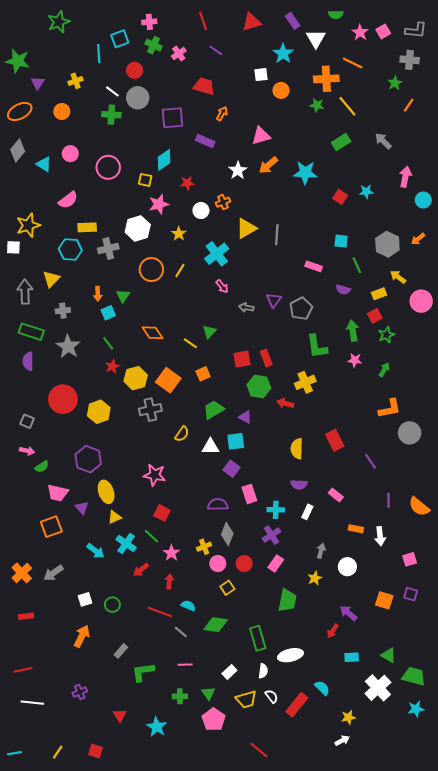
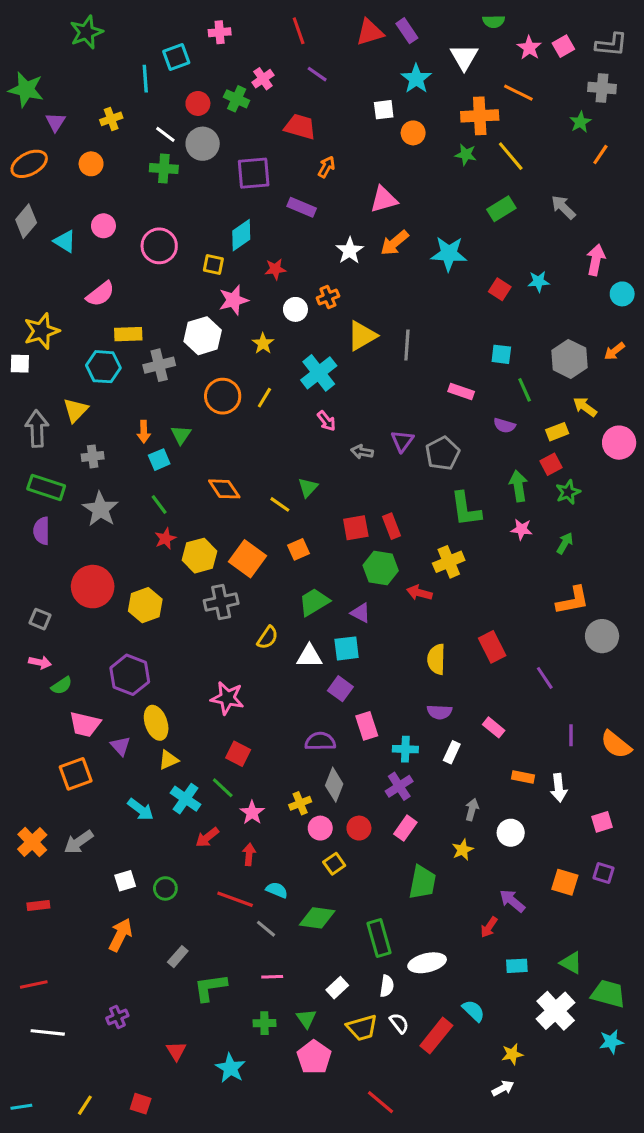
purple rectangle: (293, 21) -> (407, 31), moved
green cross: (154, 45) -> (237, 99), moved

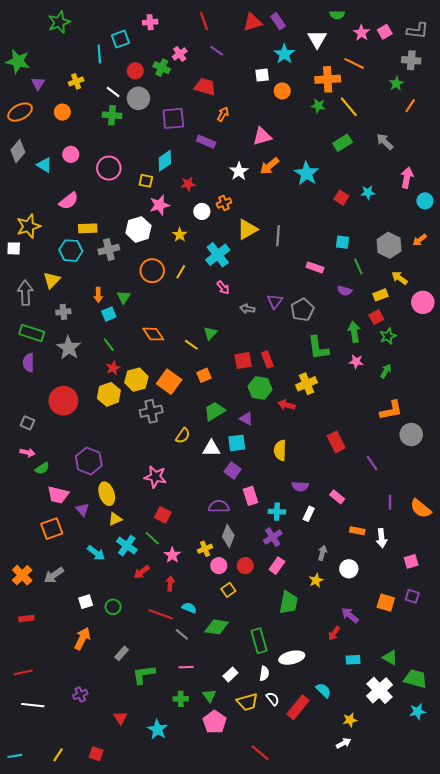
cyan star: (449, 254) -> (307, 173), turned 30
yellow hexagon: (145, 605) -> (109, 394), moved
yellow semicircle: (436, 659) -> (280, 450), moved

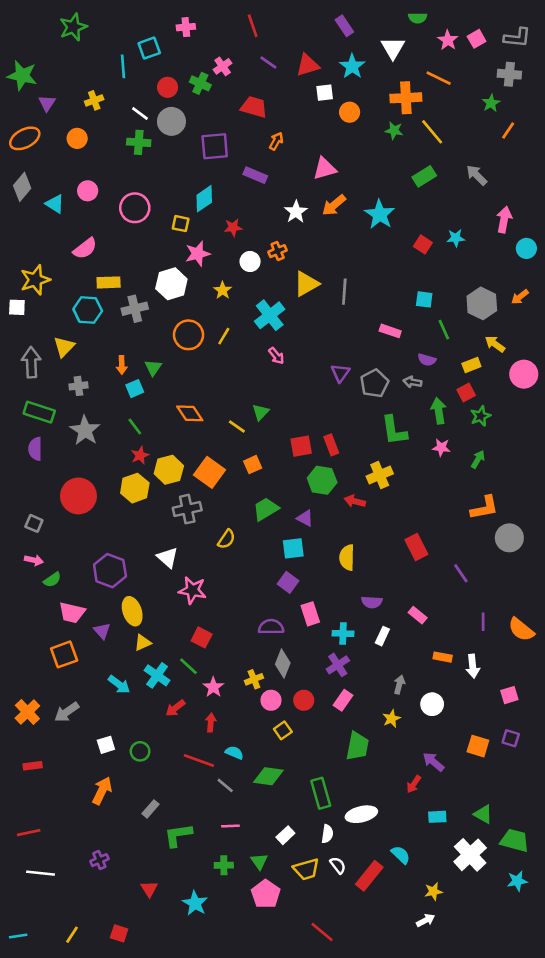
red triangle: (253, 22) -> (308, 65), moved
gray arrow: (247, 309) -> (412, 382), moved
white triangle: (211, 448) -> (168, 558), moved, turned 42

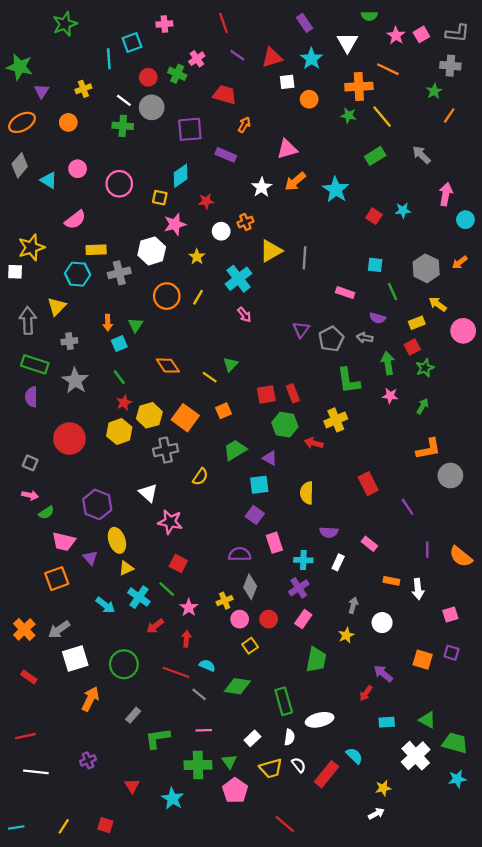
white square: (106, 745) -> (75, 658), moved, size x1.6
green circle: (140, 751) -> (124, 664), size x1.6
red rectangle: (33, 766) -> (29, 677), turned 42
green cross: (224, 865) -> (198, 765), size x1.6

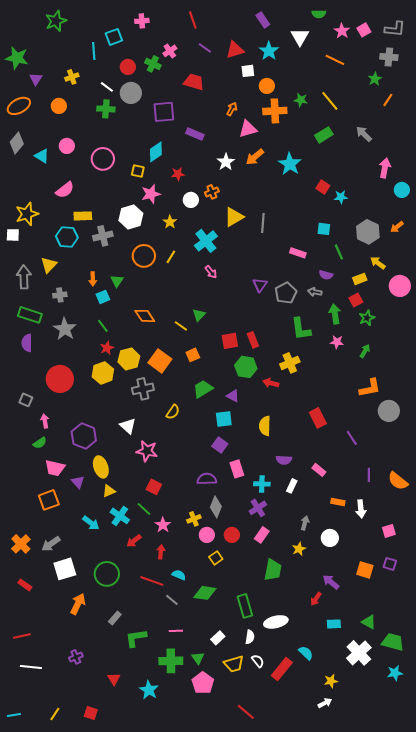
orange cross: (359, 87) -> (275, 111), moved
orange arrow: (244, 125) -> (232, 109), moved
cyan star: (403, 210) -> (341, 197), moved
pink arrow: (30, 495) -> (45, 421), moved, turned -112

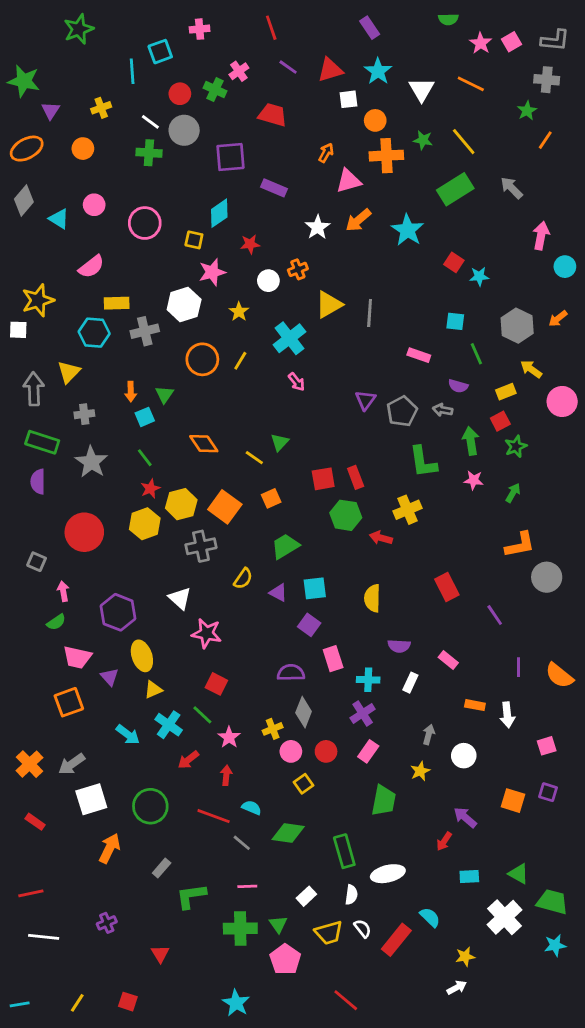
white triangle: (300, 37) -> (422, 90), moved
green rectangle: (324, 135) -> (455, 189), size x1.4
purple triangle: (233, 396) -> (278, 593), moved
cyan star: (149, 690) -> (236, 1003), moved

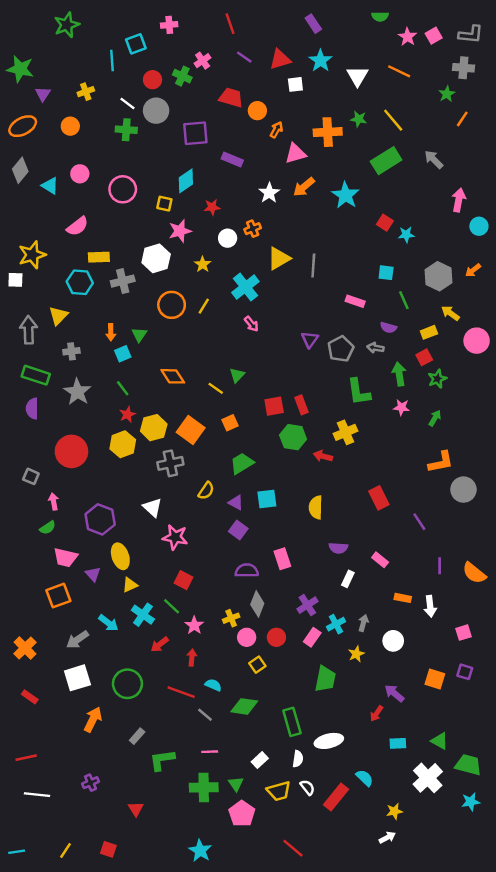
orange circle: (375, 120) -> (257, 111), moved
purple square: (309, 625) -> (238, 530), moved
cyan cross: (368, 680) -> (336, 624), moved, turned -30
gray arrow: (72, 764) -> (77, 640), moved

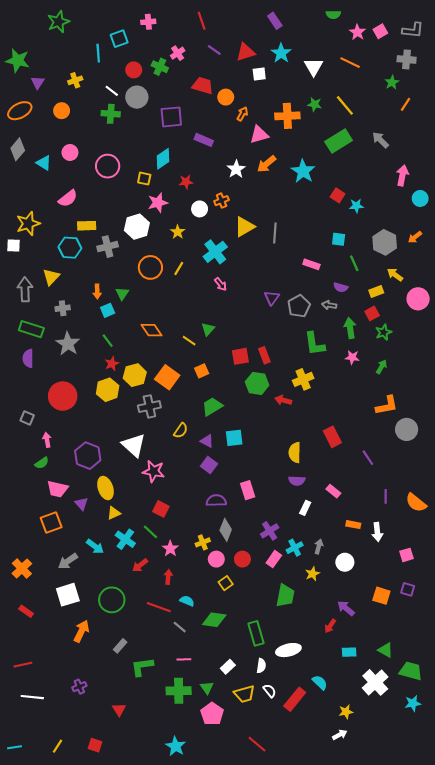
white triangle: (153, 507) -> (134, 445), size x1.4
yellow semicircle: (316, 507) -> (295, 452), moved

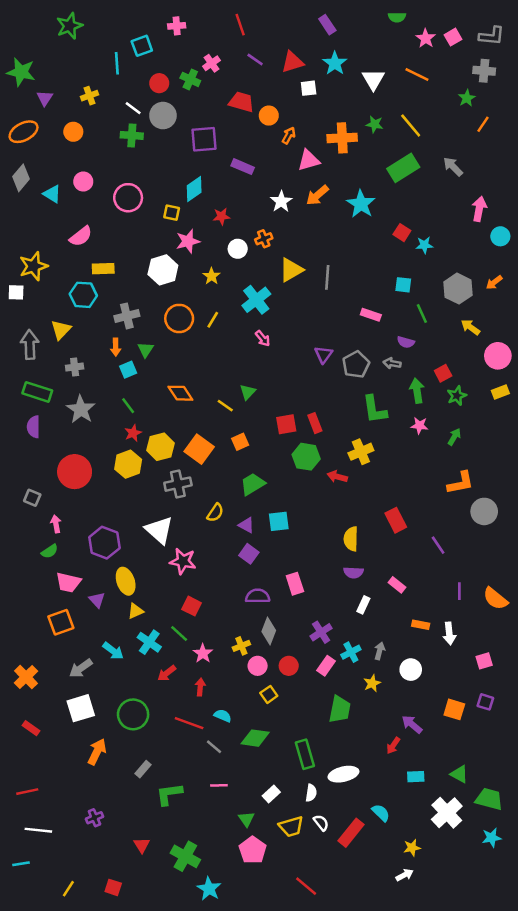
gray cross: (108, 247) -> (127, 316), moved
yellow rectangle: (376, 291) -> (500, 392), moved
green cross: (179, 691) -> (185, 856), moved, turned 30
cyan line: (15, 747) -> (21, 864), moved

